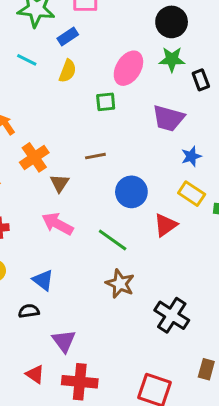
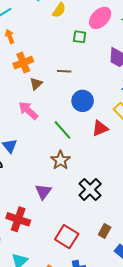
purple triangle: (64, 341) -> (43, 192), moved

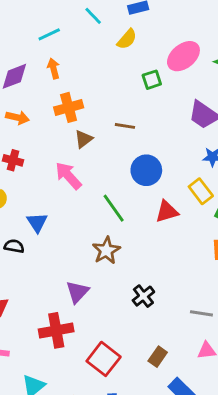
green square: (80, 37) -> (152, 80), turned -32
black cross: (90, 190) -> (143, 296), size x0.7
red cross: (18, 219) -> (56, 330), moved, turned -35

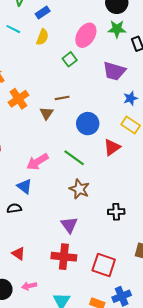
brown triangle: (83, 139) -> (46, 113), moved
pink arrow: (68, 176) -> (37, 162), moved, turned -60
black cross: (143, 296) -> (116, 212), turned -35
red cross: (56, 330) -> (64, 257), turned 35

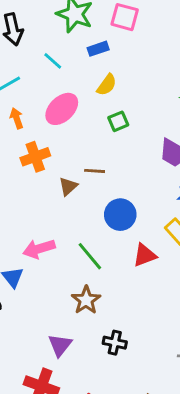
pink ellipse: (86, 35) -> (62, 109), moved
yellow semicircle: (42, 37) -> (107, 85), moved
black cross: (116, 212) -> (115, 343), moved

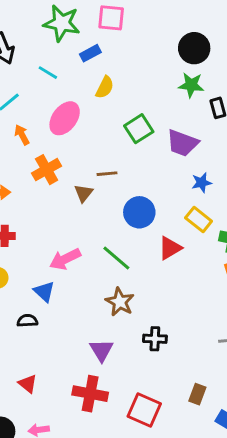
green square: (118, 121) -> (139, 129), moved, size x1.4

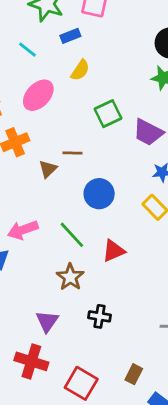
red triangle: (170, 248) -> (114, 251), moved

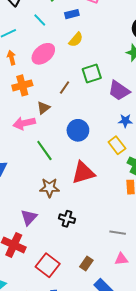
brown line: (73, 153) -> (65, 87), moved, turned -64
pink arrow: (23, 230) -> (24, 123), moved
green line: (72, 235) -> (44, 150), moved
red triangle: (114, 251) -> (83, 173), size x1.4
brown star: (70, 277) -> (49, 188), turned 30

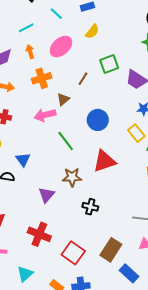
purple triangle: (29, 217) -> (47, 195), moved
brown rectangle: (86, 264) -> (111, 250), size x1.6

